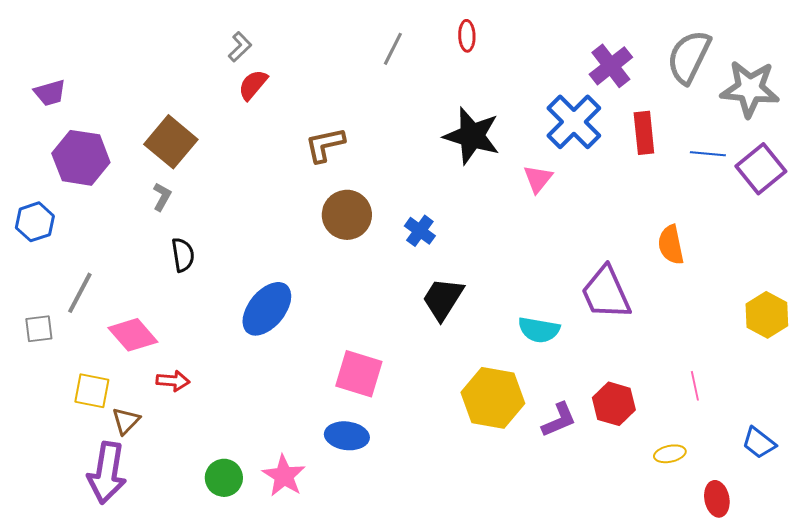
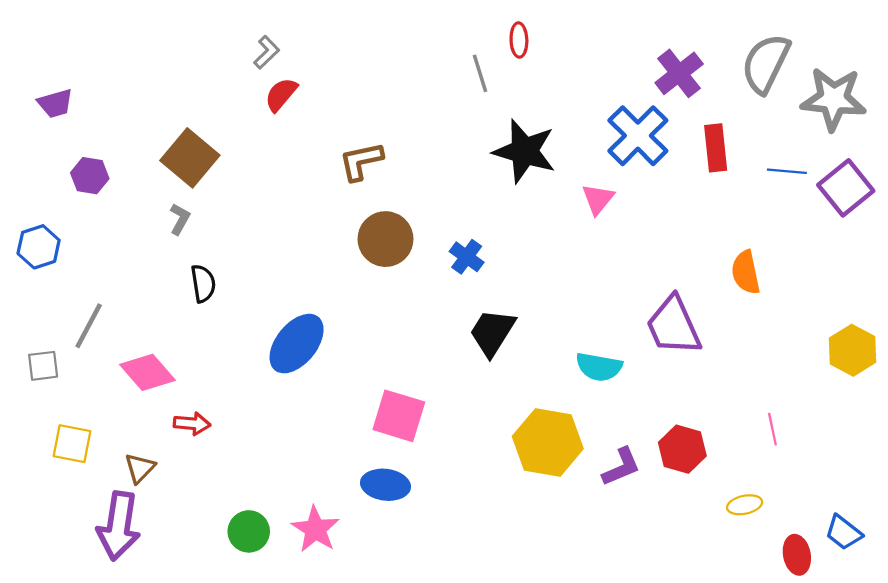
gray line: (393, 49) -> (480, 73), moved, turned -44
purple hexagon: (81, 158) -> (90, 176), size x0.6
yellow square: (92, 391) -> (72, 444), moved
blue trapezoid: (759, 443) -> (844, 533), moved

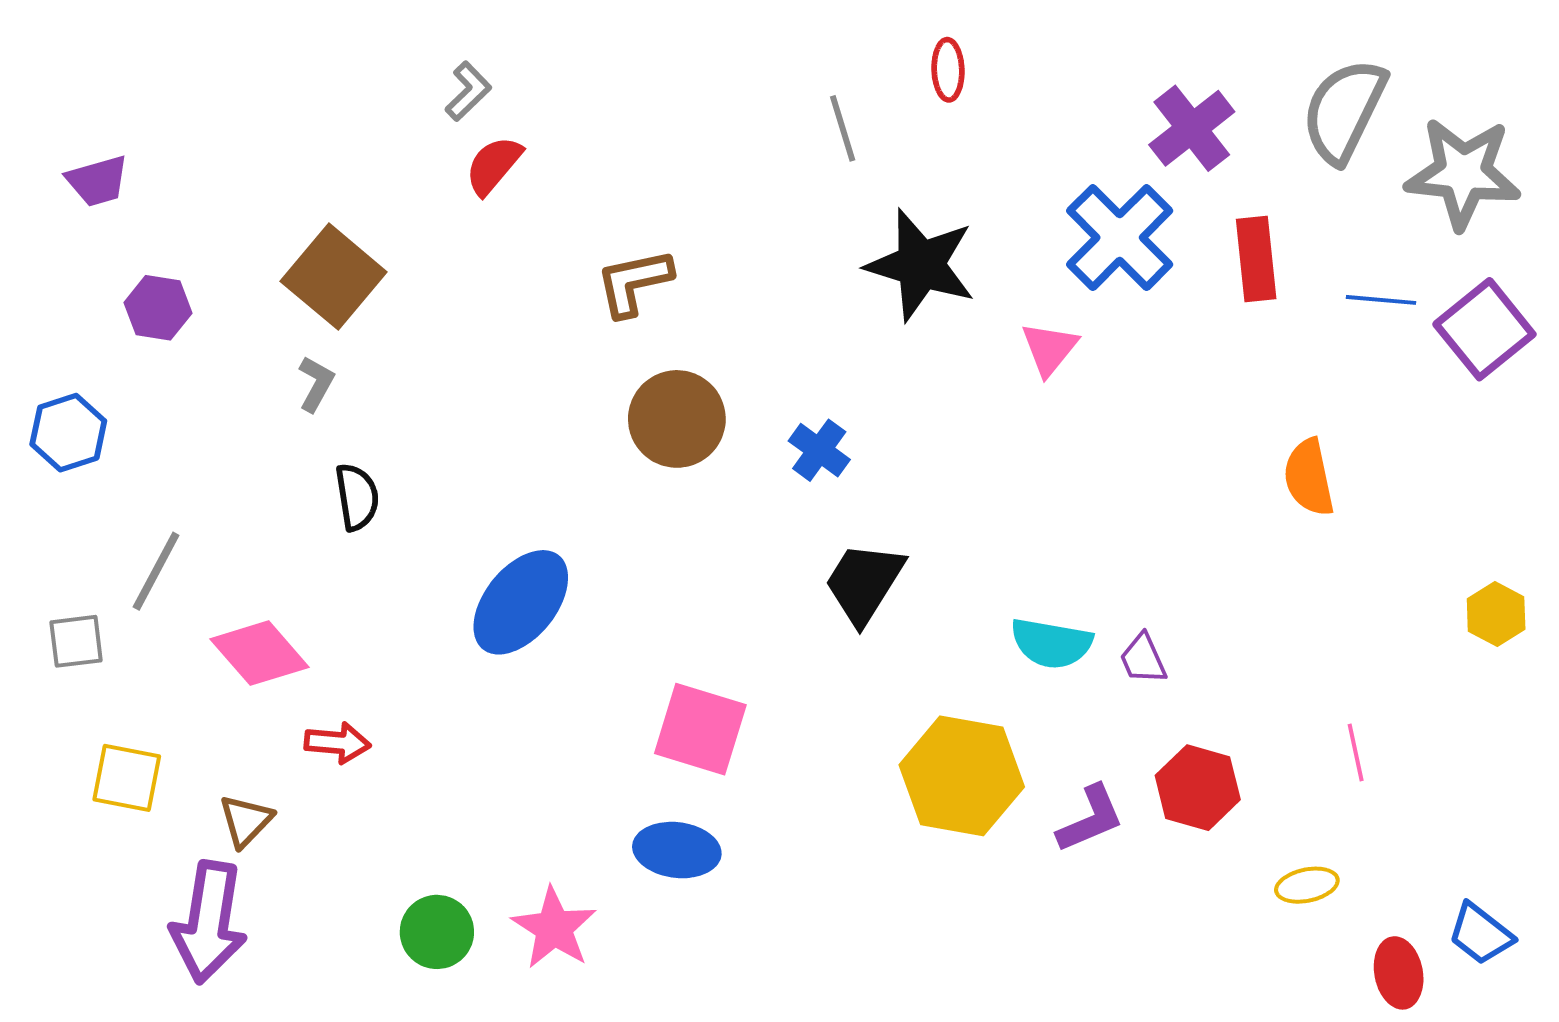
red ellipse: (519, 40) -> (948, 70), moved
purple trapezoid: (673, 326) -> (1143, 659), moved, size x0.5
yellow hexagon: (852, 350) -> (1496, 614), size x0.7

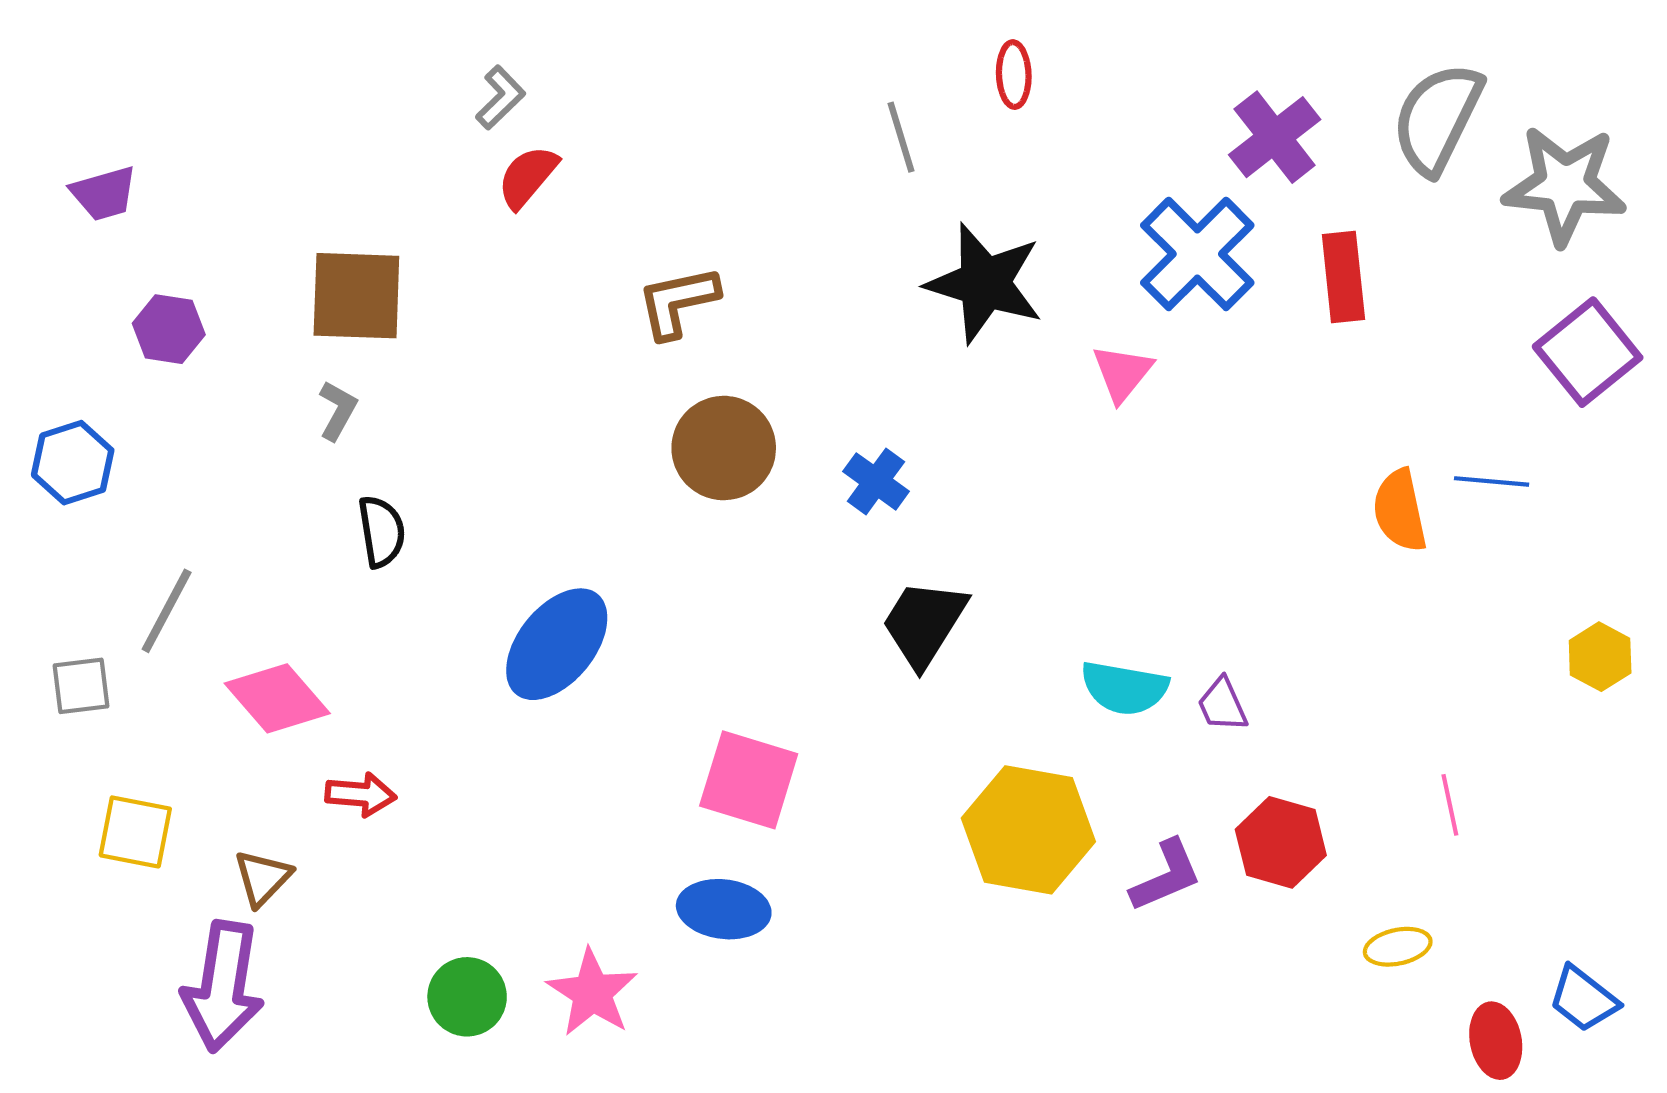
brown square: (334, 277) -> (356, 296), turned -38
blue line: (1381, 300) -> (1492, 481), moved

